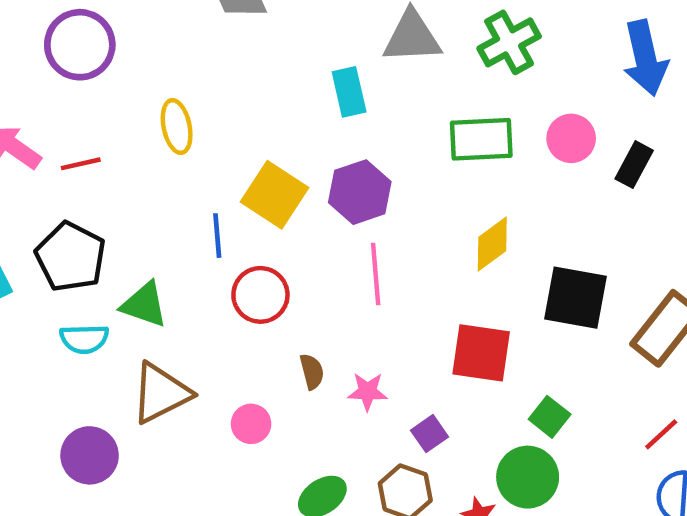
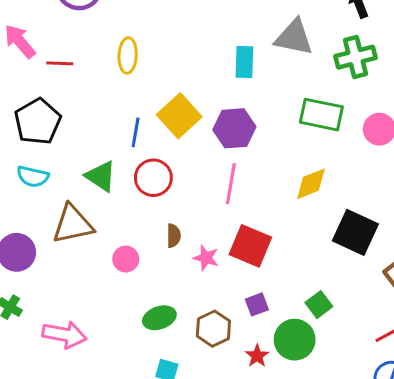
green triangle: (144, 305) -> (101, 176), moved
red square: (481, 353) -> (250, 246), moved
purple square: (430, 434) -> (257, 304), moved

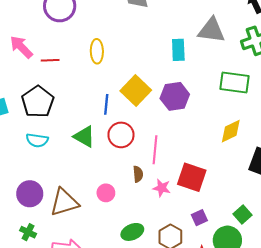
pink line: (231, 184) -> (155, 150), moved
brown triangle: (73, 224) -> (64, 202), moved

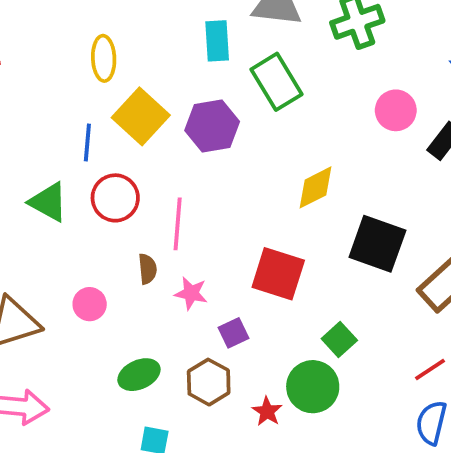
yellow ellipse: (97, 51) -> (104, 58), moved
green rectangle: (235, 82) -> (276, 82), moved, turned 52
red square: (192, 177) -> (278, 274), moved
purple square: (199, 218) -> (234, 333), moved

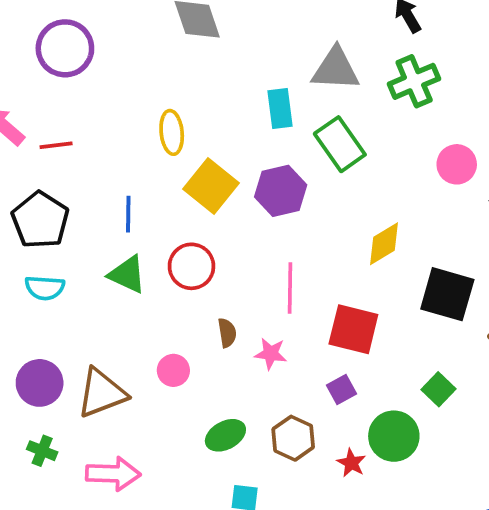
blue line: (87, 143) -> (128, 214), moved
pink line: (178, 224) -> (290, 288), moved
purple square: (234, 333) -> (341, 390), moved
green square: (339, 339) -> (439, 389), moved

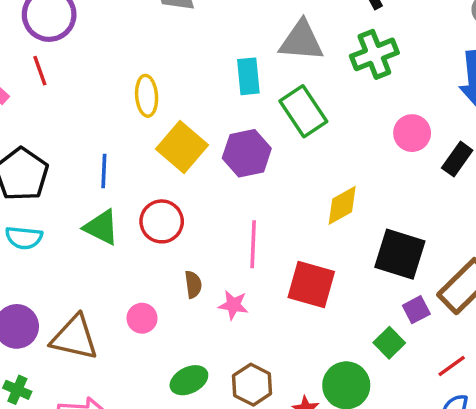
red line: (56, 145) -> (40, 71), moved, turned 76
purple square: (341, 390) -> (416, 310), moved
brown triangle: (102, 393) -> (74, 338), turned 32

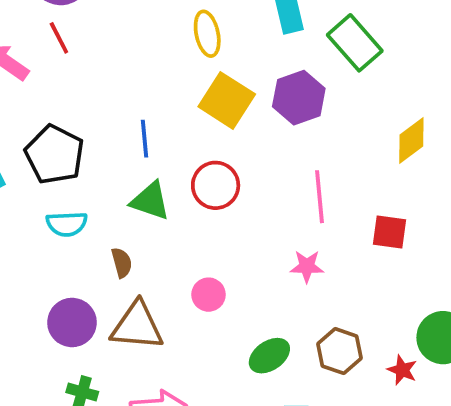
yellow ellipse: (147, 96) -> (207, 34), moved
brown semicircle: (193, 284) -> (122, 263), moved
red square: (311, 284) -> (389, 232), size x0.7

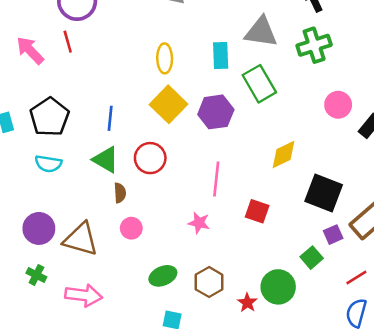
brown semicircle: (122, 263) -> (120, 193), moved

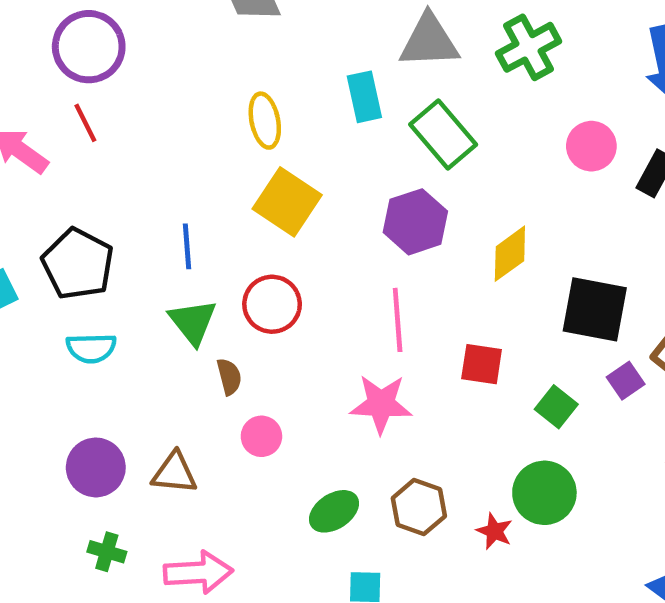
purple hexagon: (216, 112) -> (415, 222), moved
green triangle: (106, 160) -> (193, 322), turned 32
pink star: (199, 223) -> (381, 404), size x1.5
brown triangle: (81, 239) -> (174, 473), size x0.7
green square: (312, 258) -> (556, 407), moved

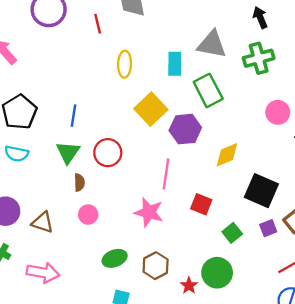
red line: (85, 123) -> (98, 24), moved
yellow square: (287, 202) -> (151, 109), moved

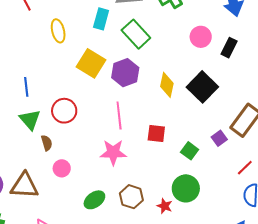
cyan rectangle: (175, 64) -> (101, 19), turned 30
yellow diamond: (227, 155) -> (167, 85), turned -40
black square: (261, 191) -> (202, 87), moved, turned 36
brown triangle: (43, 222) -> (24, 186), size x1.4

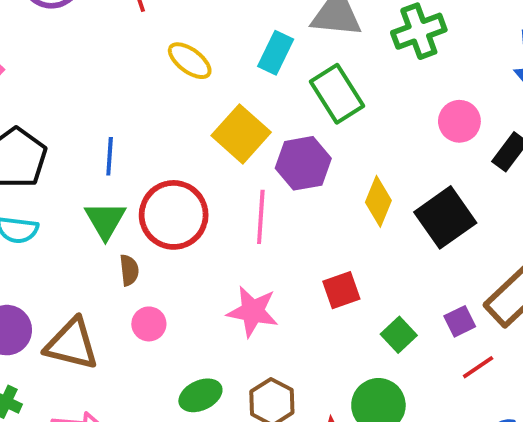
yellow ellipse: (58, 31) -> (190, 61), turned -50
red circle: (64, 111) -> (174, 215), size x1.4
pink line: (119, 116) -> (261, 217), moved
red square: (156, 133) -> (341, 290), turned -36
red line: (245, 168) -> (478, 367), moved

